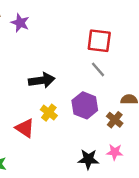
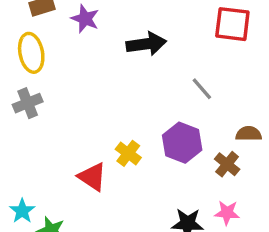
red square: (99, 41) -> (232, 24), moved
black arrow: (42, 80) -> (146, 44), moved

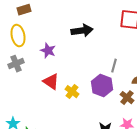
purple star: (85, 19) -> (48, 51), moved
gray line: (202, 89) -> (114, 66), moved, turned 56
red triangle: (92, 177) -> (51, 82), moved

